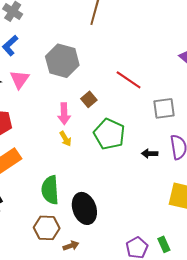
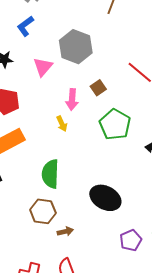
pink triangle: (20, 79) -> (43, 67), moved
yellow arrow: (65, 139) -> (62, 124), moved
black ellipse: (84, 208) -> (105, 198), moved, turned -48

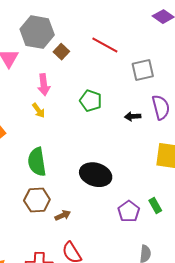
brown square: (98, 88) -> (61, 52), moved
green pentagon: (115, 124) -> (91, 101), size x0.7

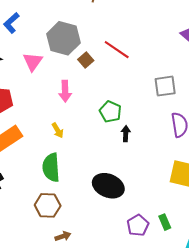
red line: (105, 45) -> (117, 50), moved
yellow arrow: (38, 110) -> (58, 130), moved
black arrow: (133, 116) -> (126, 134), moved, turned 91
brown arrow: (63, 215) -> (63, 236), moved

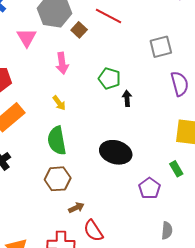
green rectangle: (165, 222) -> (176, 169), moved

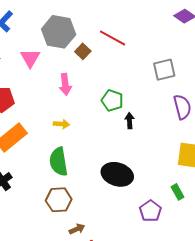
yellow arrow: (59, 103) -> (62, 124), turned -49

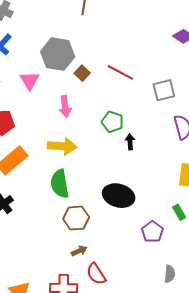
red line: (113, 38) -> (120, 72), moved
yellow arrow: (62, 124) -> (62, 146), size x1.8
brown hexagon: (59, 200) -> (76, 218), moved

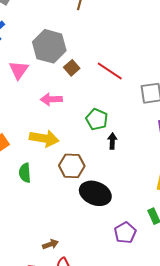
pink arrow: (65, 107) -> (51, 99), turned 90
green semicircle: (60, 184) -> (25, 173), moved, size x0.7
brown hexagon: (76, 218) -> (72, 166), moved

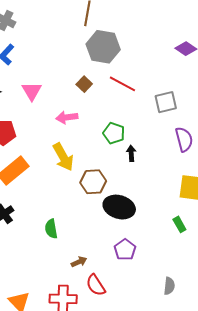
gray hexagon: (49, 46) -> (103, 47), moved
yellow arrow: (44, 138) -> (63, 157), turned 56
green semicircle: (25, 173) -> (51, 229), moved
purple pentagon: (125, 233) -> (125, 250), moved

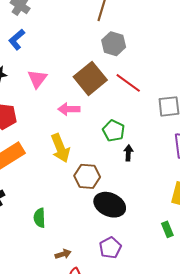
gray hexagon: (103, 47) -> (114, 44), size x0.7
brown square: (84, 84) -> (90, 78), size x2.0

